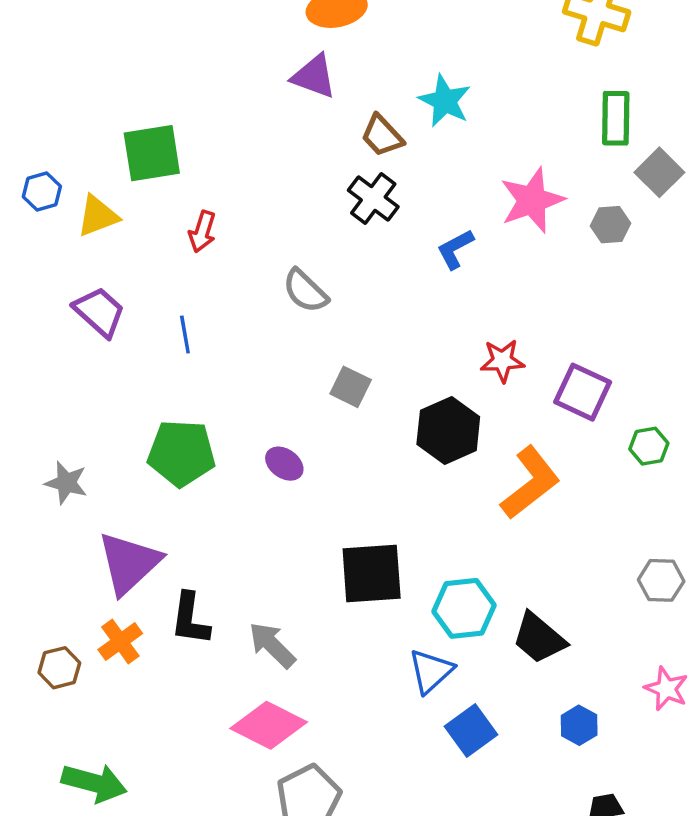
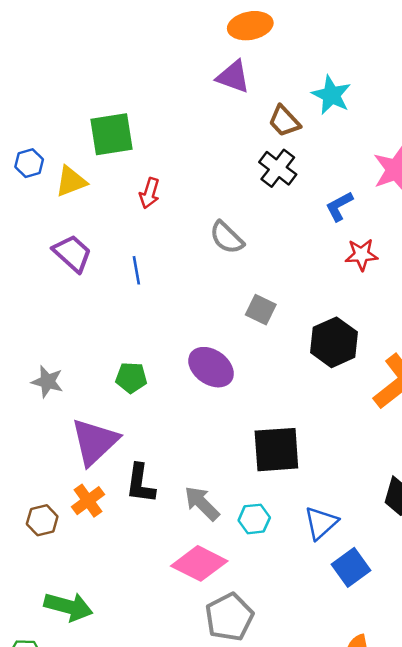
red star: (502, 361) -> (361, 255), moved
green pentagon: (181, 453) -> (131, 378), moved, size x0.6
purple ellipse: (284, 464) -> (211, 367), size x1.6
cyan hexagon: (464, 608) -> (254, 519), moved, size x0.7

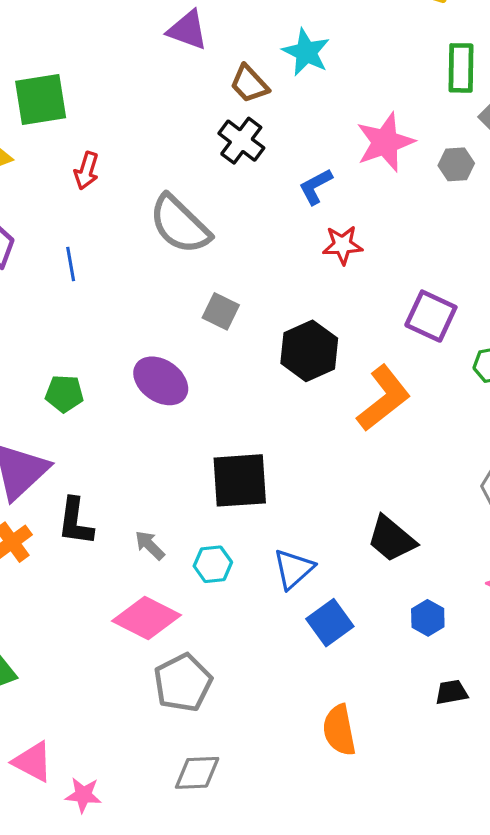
gray semicircle: (227, 238) -> (180, 224), size x1.5
gray arrow: (202, 503) -> (150, 545), size x0.7

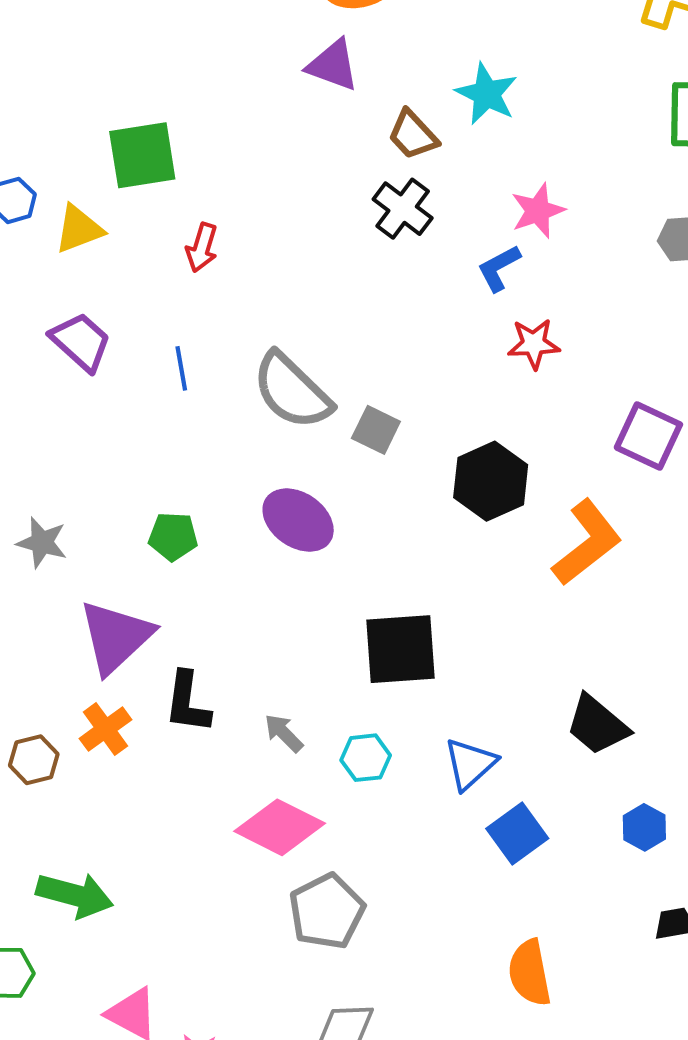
pink star: (385, 142) -> (538, 211), moved, size x0.7
gray semicircle: (180, 224) -> (292, 391), moved

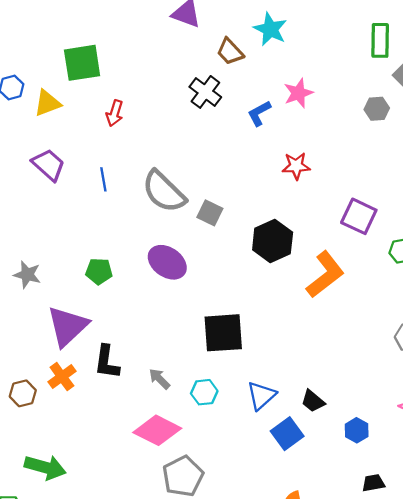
black cross: (403, 209) -> (205, 92), moved
blue L-shape: (499, 268) -> (259, 113), moved
black trapezoid: (597, 725) -> (313, 401), moved, size x0.7

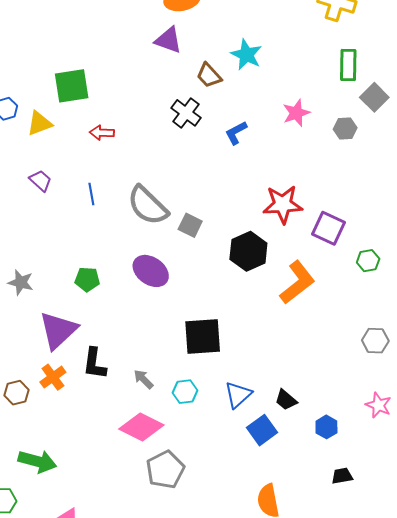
pink star: (298, 93) -> (296, 113), moved
red arrow: (115, 113) -> (102, 133), turned 75
purple trapezoid: (49, 165) -> (40, 181), size x0.7
red star: (296, 166) -> (283, 204), moved, size x1.5

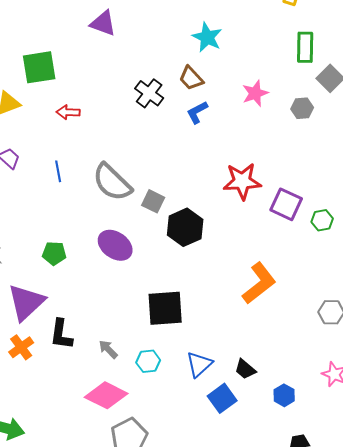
purple triangle: (168, 40) -> (103, 23), moved
brown trapezoid: (209, 75) -> (191, 78), moved
black hexagon: (248, 251) -> (185, 227), moved
green hexagon: (368, 261) -> (322, 220), moved
orange L-shape: (297, 282) -> (259, 283), moved

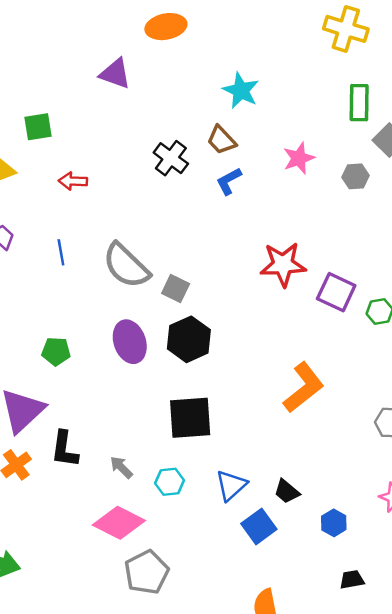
green square: (39, 67) -> (38, 127), size x0.7
black hexagon: (185, 227) -> (189, 339), moved
purple ellipse: (115, 245) -> (130, 342), turned 36

